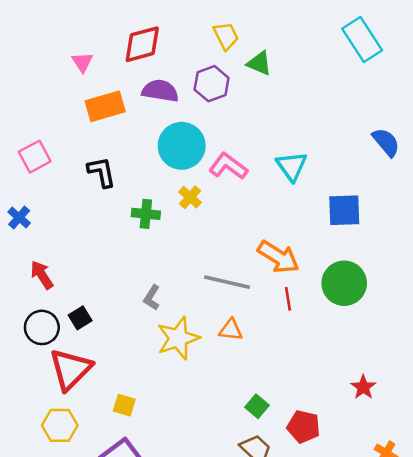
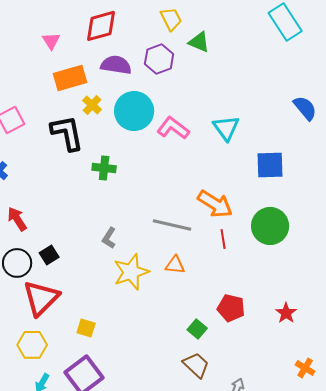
black L-shape: (102, 172) -> (67, 133), size x1.4
yellow cross: (190, 197) -> (92, 105), moved
red pentagon: (304, 427) -> (231, 308), moved

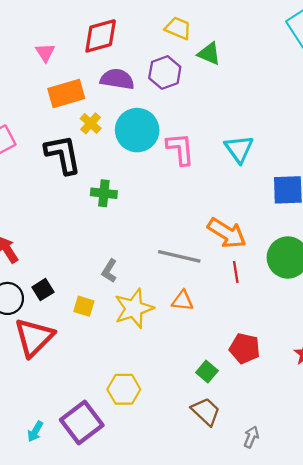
yellow trapezoid: (171, 19) -> (178, 28), turned -40
pink L-shape: (173, 128) -> (180, 149), turned 48
yellow square: (86, 328) -> (84, 306), moved
yellow hexagon: (32, 345) -> (124, 389), moved

